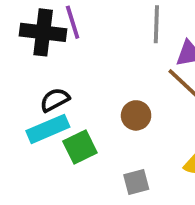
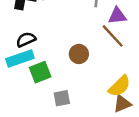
gray square: (136, 182) -> (62, 98), moved

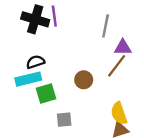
brown line: (113, 36) -> (117, 66), turned 75
yellow semicircle: (119, 86) -> (119, 113), turned 110

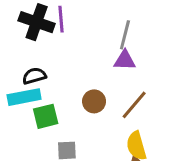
purple triangle: (123, 47) -> (125, 60), moved
brown line: (117, 66) -> (134, 105), moved

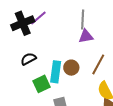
purple line: (61, 19) -> (38, 18), turned 66
black cross: (37, 22) -> (23, 23), turned -30
cyan rectangle: (24, 97) -> (56, 72), moved, turned -60

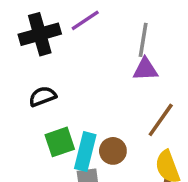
purple line: (38, 18) -> (85, 20), moved
brown circle: (71, 68) -> (113, 151), moved
cyan rectangle: (56, 72) -> (85, 152), moved

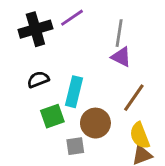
purple triangle: (145, 69) -> (121, 57), turned 30
brown circle: (113, 151) -> (95, 123), size x1.4
cyan rectangle: (85, 152) -> (74, 92), moved

